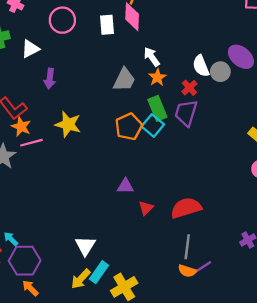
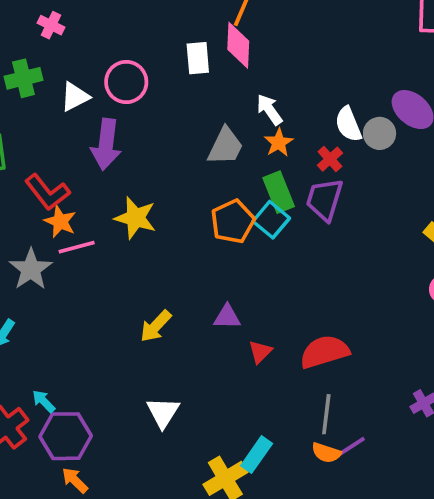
pink circle: (62, 20) -> (126, 82), moved
purple arrow: (50, 79) -> (106, 144), size x1.5
cyan rectangle: (99, 272) -> (257, 455), moved
yellow arrow: (81, 279) -> (156, 326), moved

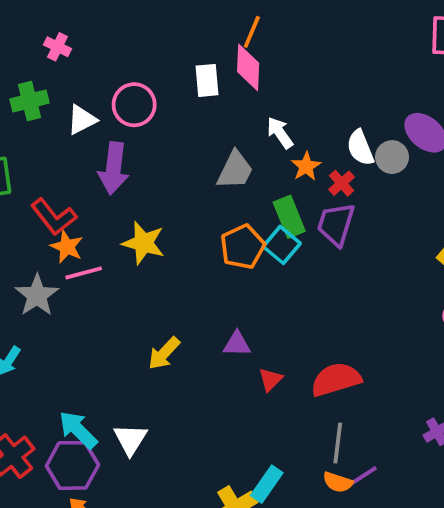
orange star: (279, 143) -> (306, 166), moved
cyan arrow: (44, 401) -> (78, 430), moved, size x1.6
white triangle: (163, 412) -> (130, 439), moved

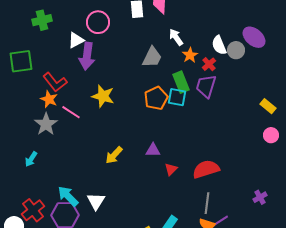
white triangle: (82, 120) -> (76, 40), moved
cyan square: (282, 245) -> (177, 97), turned -30
orange star: (67, 247) -> (49, 99), moved
pink line: (84, 273) -> (71, 112), turned 48

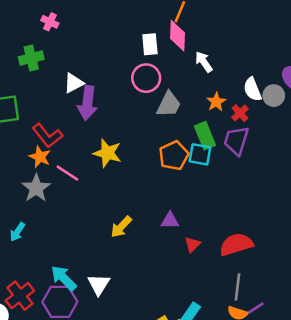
pink circle: (98, 22) -> (146, 78), moved
white arrow: (176, 37) -> (204, 62), moved

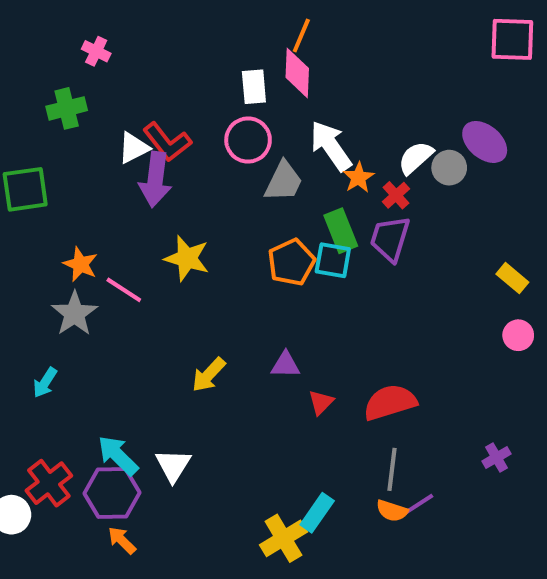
white arrow: (204, 62) -> (331, 146), moved, size x1.5
white semicircle: (252, 89) -> (416, 158), turned 70
red L-shape: (47, 136) -> (167, 142), moved

